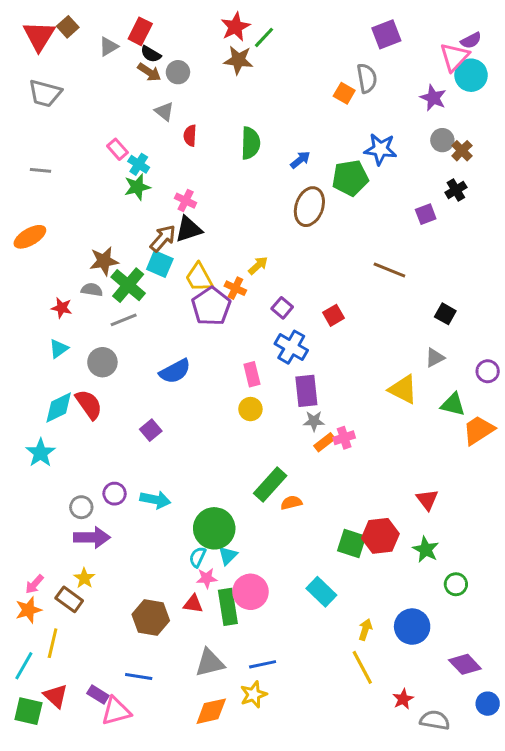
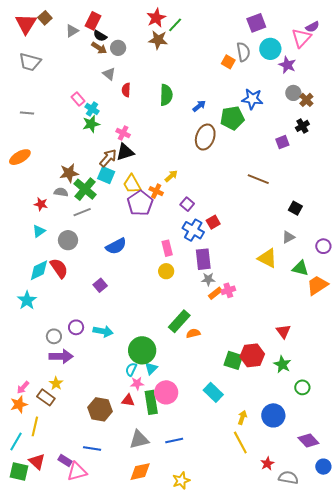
cyan circle: (471, 75) -> (270, 49), moved
red square: (334, 315) -> (213, 222), moved
yellow star: (253, 695) -> (181, 481), moved

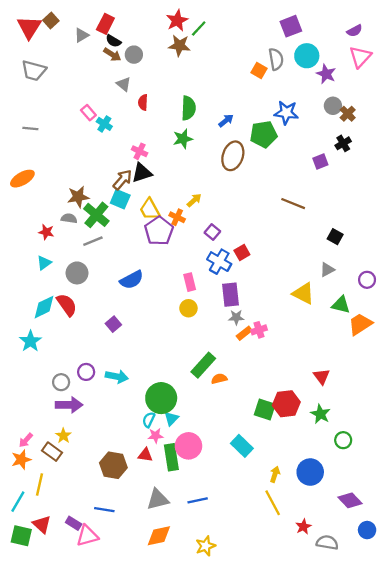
pink triangle: (301, 38) -> (360, 57), moved
green star: (91, 124) -> (183, 139), moved

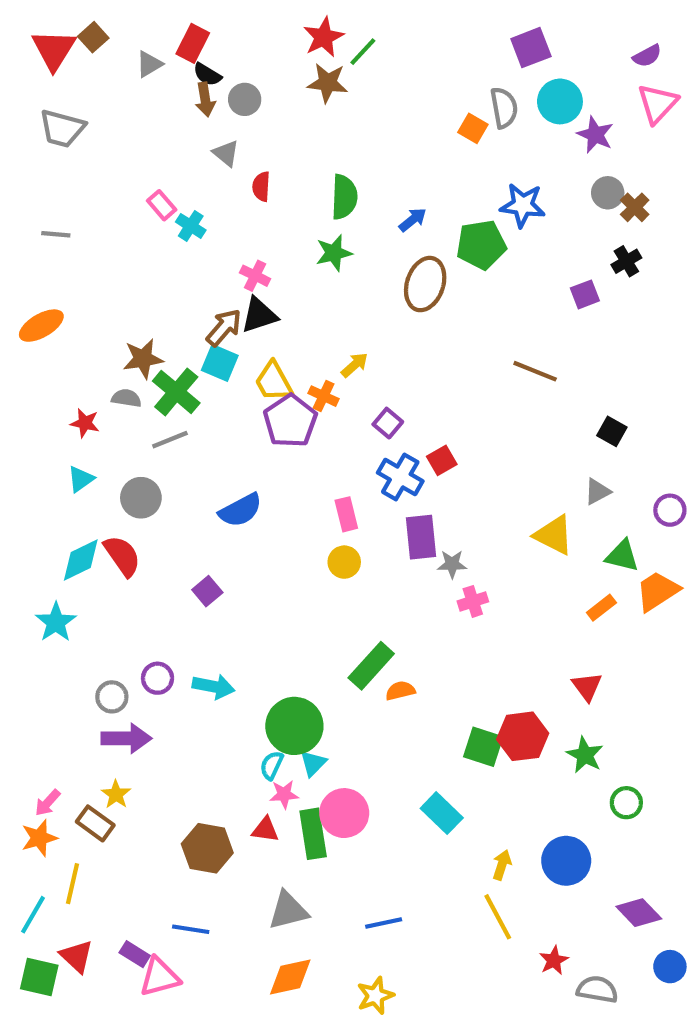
brown arrow: (112, 55) -> (205, 99), turned 48
gray star: (236, 317) -> (452, 564), moved
orange rectangle: (244, 333) -> (601, 608), moved
blue line: (198, 500) -> (384, 923), moved

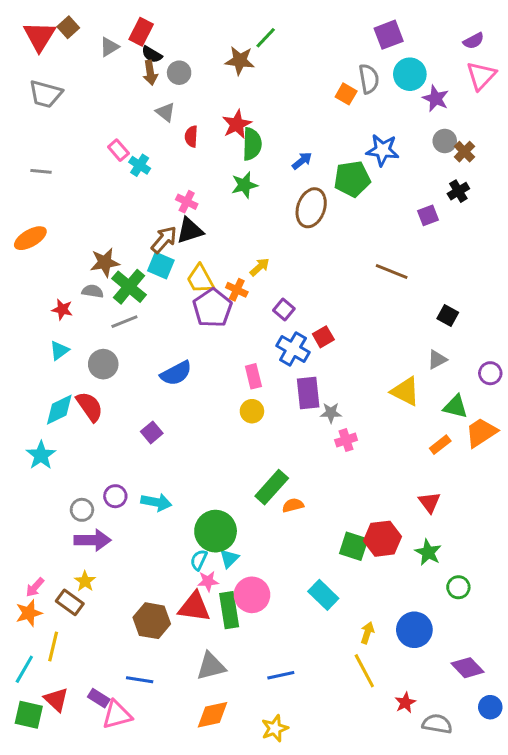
red star: (323, 37) -> (237, 124), moved
red triangle: (265, 830) -> (194, 607), size x1.6

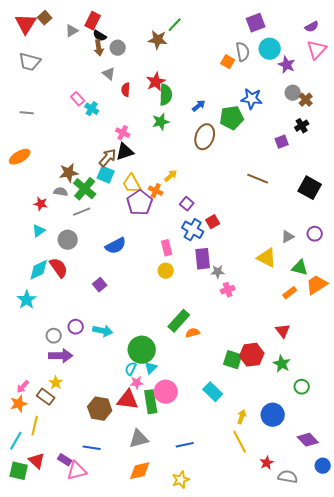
black square: (448, 316) -> (310, 188), moved, size x1.6
purple circle: (490, 373) -> (315, 234), moved

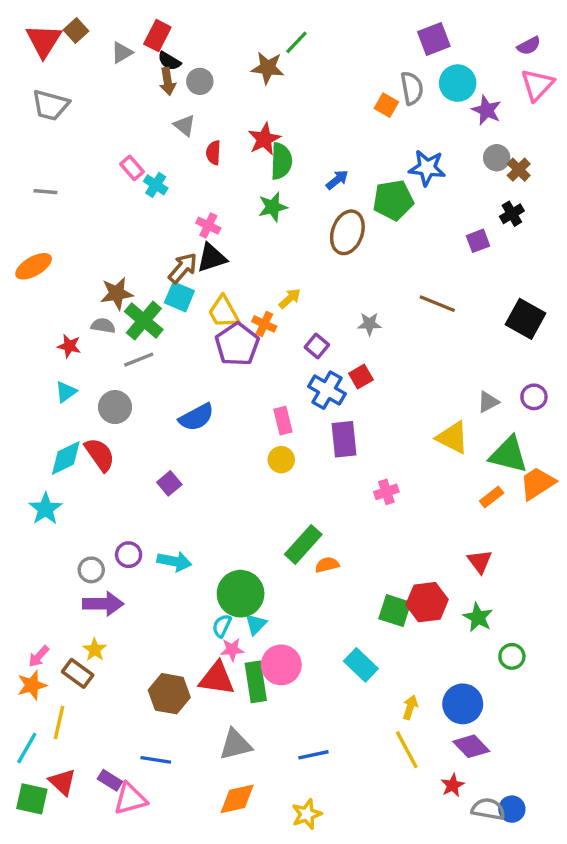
green triangle: (300, 268) -> (509, 455), size x1.4
gray star: (218, 272) -> (369, 324), moved
purple diamond: (308, 440) -> (471, 746), moved
blue circle: (323, 466) -> (512, 809), moved

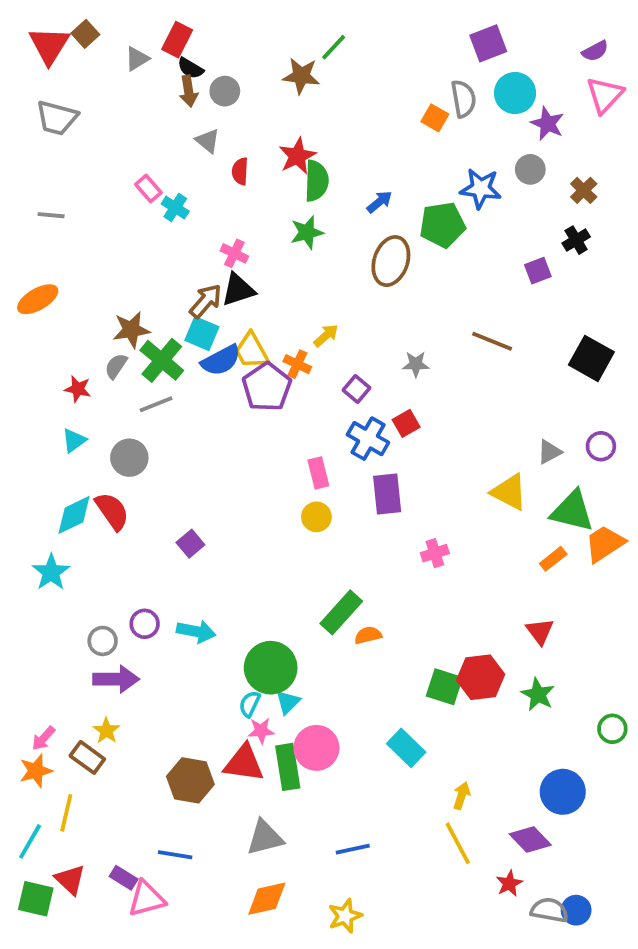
gray circle: (497, 158) -> (530, 169), moved
gray semicircle: (103, 326) -> (116, 366), turned -65
blue semicircle: (196, 417) -> (221, 360), moved
green circle: (512, 656) -> (612, 729), moved
blue circle: (463, 704) -> (563, 792), moved

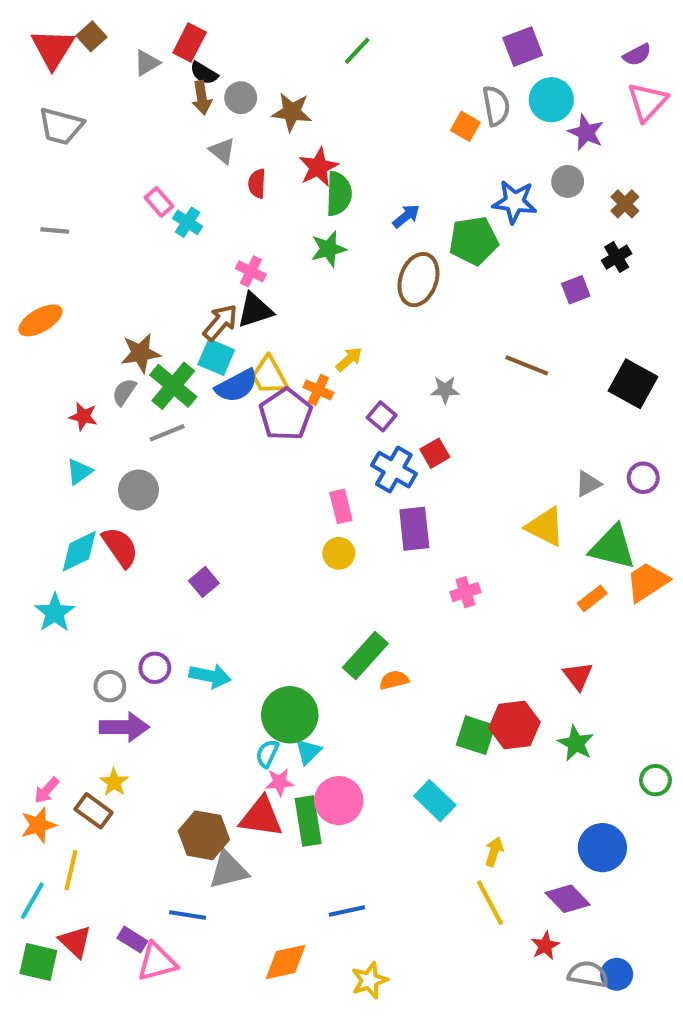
brown star: (301, 76) -> (292, 112), moved
gray triangle: (265, 838) -> (228, 870), moved
blue line: (353, 849) -> (347, 911), moved

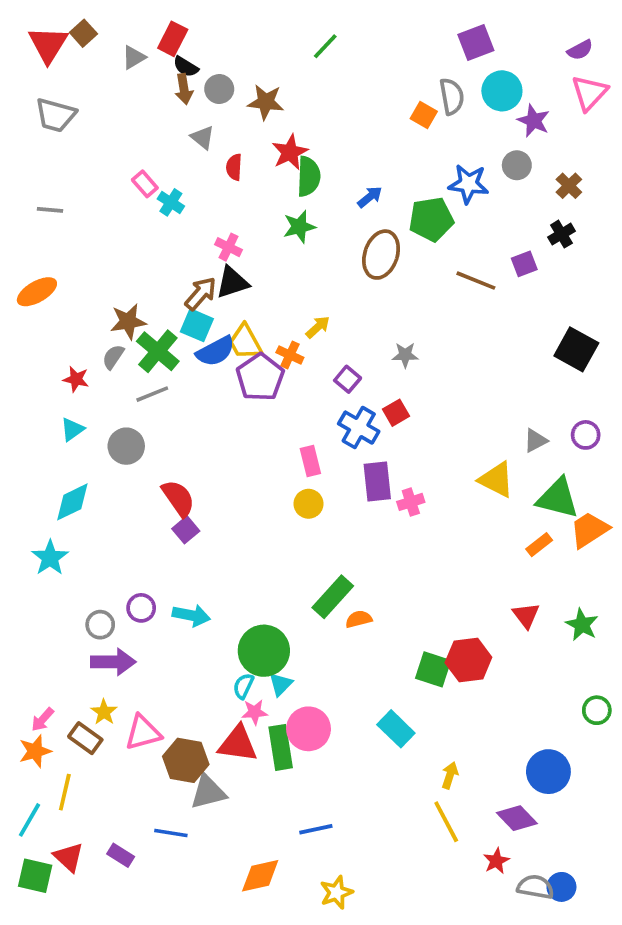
brown line: (527, 365) -> (476, 281), moved
red semicircle: (120, 547) -> (178, 498), moved
pink cross: (465, 592) -> (411, 502), moved
green star: (576, 743) -> (582, 625), moved
pink triangle: (157, 962) -> (143, 733), moved

